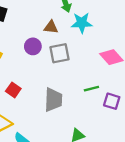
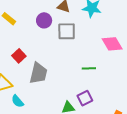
gray trapezoid: (53, 100) -> (38, 73), moved
purple square: (112, 101) -> (85, 98), moved, turned 35

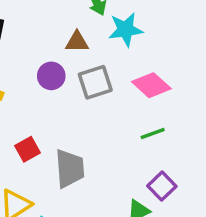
pink diamond: (112, 44) -> (151, 85), moved
red square: (19, 56) -> (27, 149), turned 32

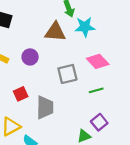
brown triangle: (77, 42) -> (55, 32), size x1.5
purple circle: (51, 76) -> (30, 57), moved
gray square: (95, 82) -> (67, 74), moved

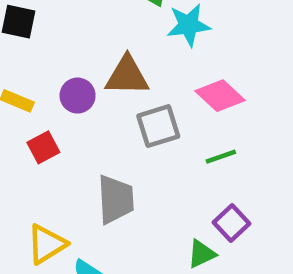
brown triangle: (55, 32) -> (127, 76), moved
red square: (21, 94) -> (43, 147), moved

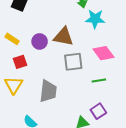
yellow triangle: (47, 244) -> (14, 85), moved, turned -36

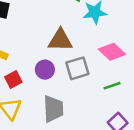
purple circle: (40, 41) -> (45, 70), moved

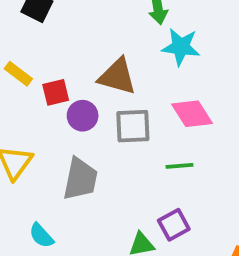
red square: (13, 79) -> (56, 92), moved

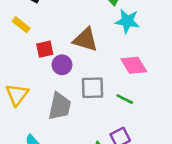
yellow rectangle: (18, 74) -> (21, 25), moved
gray square: (133, 126) -> (92, 88), moved
green line: (179, 166) -> (125, 99), turned 30

